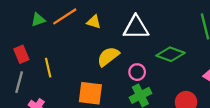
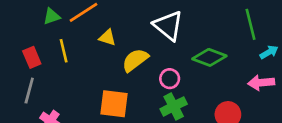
yellow triangle: (94, 22) -> (107, 38), moved
white triangle: (136, 28) -> (168, 26), turned 40
yellow line: (48, 68) -> (64, 51), moved

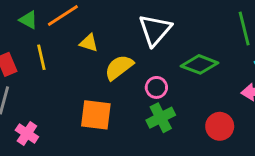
green triangle: (52, 16) -> (28, 20), turned 48
white triangle: (168, 26) -> (155, 30), turned 32

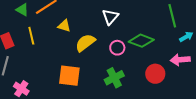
white triangle: (155, 30) -> (110, 17), size x0.7
pink circle: (156, 87) -> (117, 48), moved
red circle: (220, 126) -> (155, 74), moved

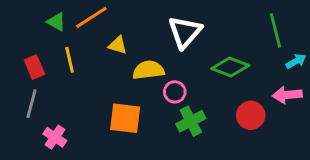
white triangle: (110, 17) -> (185, 32), size x1.4
yellow semicircle: (85, 43) -> (148, 70), turned 30
pink circle: (117, 48) -> (175, 92), moved

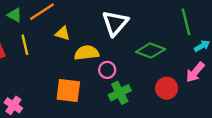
pink arrow: (287, 95) -> (195, 72), turned -45

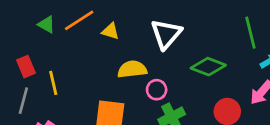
yellow triangle: (63, 33) -> (110, 31), moved
yellow line: (25, 45) -> (53, 83), moved

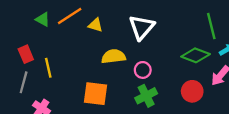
green diamond: (208, 67) -> (196, 55), moved
pink circle: (157, 90) -> (143, 70), moved

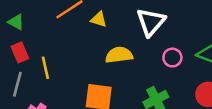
green triangle: (43, 19) -> (16, 22), moved
pink circle: (143, 70) -> (172, 58), moved

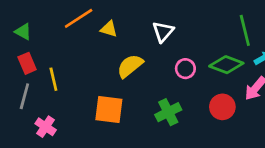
white triangle: (151, 22) -> (163, 32), size x0.7
yellow semicircle: (119, 55) -> (130, 66), turned -32

